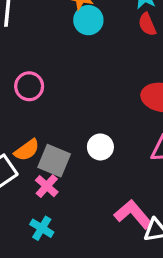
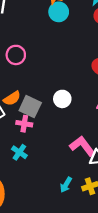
pink cross: (47, 186) -> (24, 124), turned -35

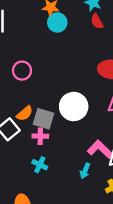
white circle: (62, 99) -> (74, 107), size x1.6
cyan arrow: (66, 185) -> (85, 171), moved

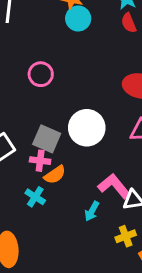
pink circle: (22, 71) -> (41, 74), moved
orange semicircle: (25, 113) -> (55, 175), moved

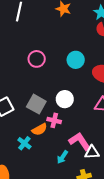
cyan circle: (78, 18) -> (76, 60), moved
white circle: (87, 128) -> (65, 99), size x0.7
pink cross: (40, 161) -> (54, 120), moved

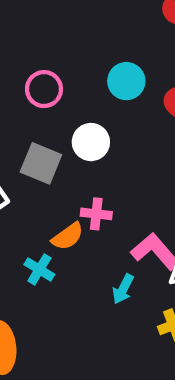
white circle: (65, 99) -> (91, 142), moved
gray square: (36, 104) -> (41, 163), moved

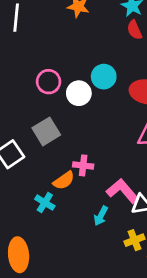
white circle: (91, 142) -> (79, 93), moved
gray square: (41, 163) -> (46, 131), turned 36

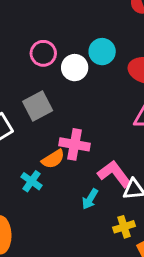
pink cross: (83, 165) -> (75, 144), size x1.4

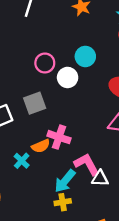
cyan circle: (102, 52) -> (85, 56), moved
cyan arrow: (90, 199) -> (65, 181), size x1.5
yellow cross: (124, 227) -> (63, 202), moved

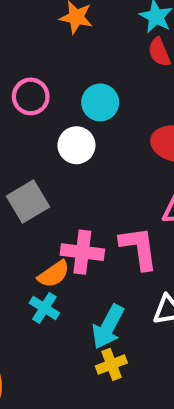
pink circle: (45, 63) -> (31, 96), moved
cyan cross: (22, 161) -> (44, 308), moved
pink L-shape: (87, 164) -> (139, 248), moved, turned 32

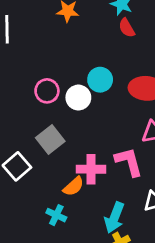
pink circle: (31, 96) -> (47, 91), moved
cyan circle: (100, 102) -> (100, 80), moved
cyan cross: (44, 308) -> (56, 215), moved

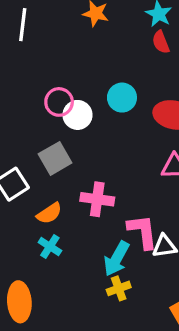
white circle: (78, 98) -> (78, 115), moved
pink L-shape: (129, 162) -> (143, 232), moved
orange semicircle: (73, 186) -> (49, 213), moved

